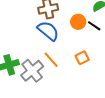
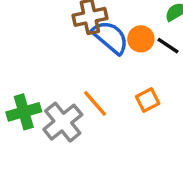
blue semicircle: (48, 31) -> (110, 37), moved

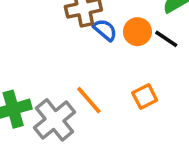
blue semicircle: (110, 37) -> (105, 30), size x0.6

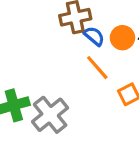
orange line: (89, 100) -> (97, 68), moved

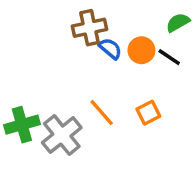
orange line: (97, 68) -> (102, 113), moved

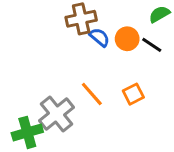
green cross: (22, 125) -> (27, 132), moved

